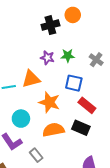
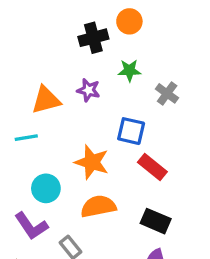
green star: (68, 56) -> (129, 70), moved
orange triangle: (31, 79) -> (46, 100), moved
black rectangle: (81, 128) -> (156, 221), moved

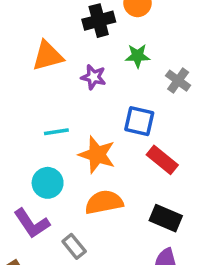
orange triangle: (46, 100) -> (48, 56), moved
cyan line: (26, 138) -> (56, 132), moved

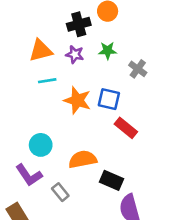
purple star: (93, 77) -> (75, 54), moved
cyan line: (56, 132) -> (47, 81), moved
orange star: (97, 155) -> (77, 100), moved
black rectangle: (166, 218) -> (111, 180), moved

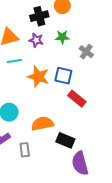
gray rectangle: (60, 192) -> (25, 150), turned 32

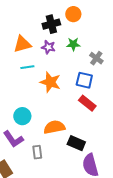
blue square: (63, 76) -> (84, 80), moved

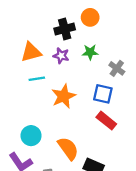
orange star: (50, 82) -> (63, 96), turned 30
orange semicircle: (54, 127) -> (68, 148), turned 65

